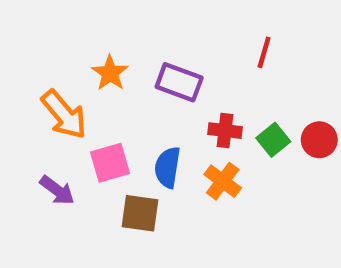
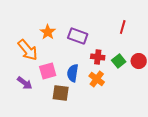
red line: (264, 52) -> (123, 27), moved

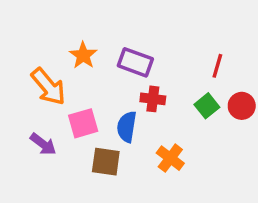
red line: (123, 27) -> (217, 66), moved
red cross: (98, 57) -> (153, 99), moved
orange cross: (97, 79) -> (170, 158), moved

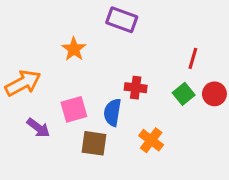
purple rectangle: (135, 62) -> (122, 20), moved
orange arrow: (48, 87) -> (23, 83), moved, turned -78

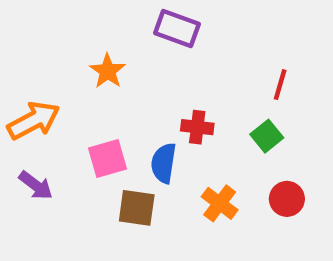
red circle: (214, 94) -> (287, 199), moved
purple arrow: (38, 128) -> (36, 185), moved

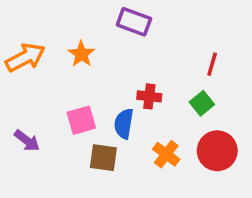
orange arrow: (34, 120) -> (25, 57), moved
red circle: (287, 199) -> (217, 151), size x1.5

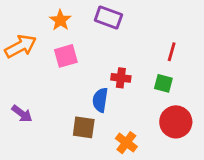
orange star: (81, 54) -> (60, 20), moved
green square: (202, 103) -> (163, 83), turned -36
pink square: (81, 120) -> (66, 56), moved
orange cross: (166, 154) -> (126, 143), moved

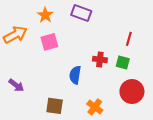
red cross: (121, 78) -> (100, 59), moved
brown square: (84, 127) -> (55, 106), moved

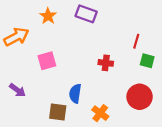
pink square: (49, 42) -> (47, 61), moved
green square: (123, 63) -> (147, 61), moved
blue semicircle: (75, 75) -> (75, 93), moved

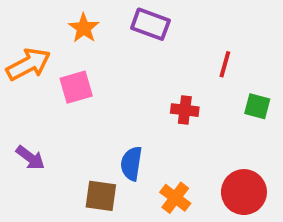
red line: (136, 41) -> (225, 64), moved
pink square: (47, 61) -> (76, 87), moved
red circle: (140, 97) -> (244, 192), moved

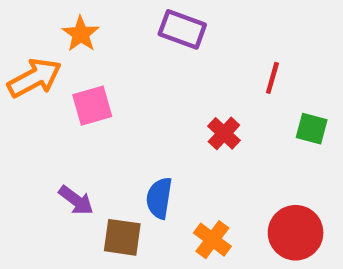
orange star: (84, 28) -> (81, 34), moved
red cross: (185, 110) -> (224, 133), turned 36
purple arrow: (30, 158) -> (76, 200), moved

